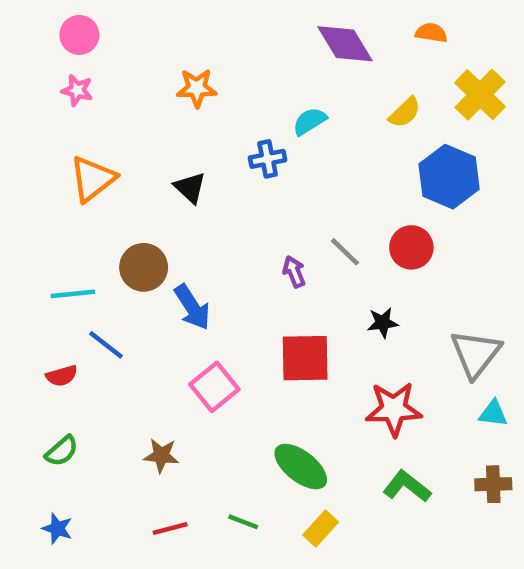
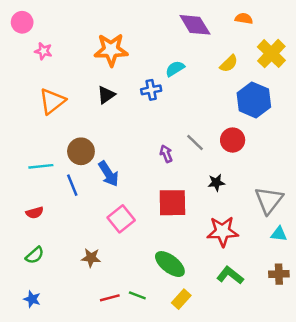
pink circle: (79, 35) -> (22, 22), moved
orange star: (197, 88) -> (111, 50), size x1.5
black triangle: (190, 188) -> (106, 95), moved, turned 42
blue line: (106, 345) -> (72, 185), moved, turned 30
red line: (170, 528) -> (110, 298), moved

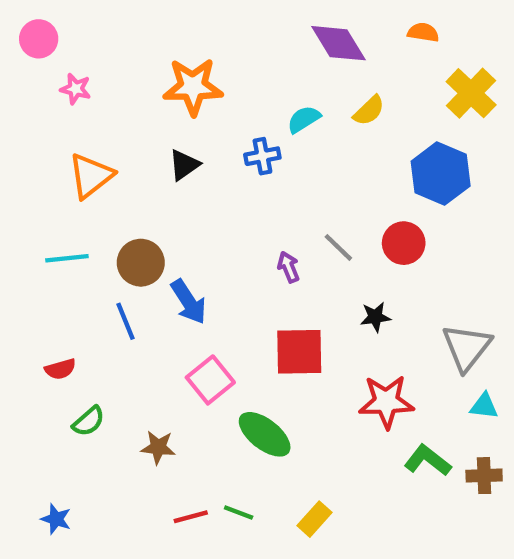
yellow semicircle: (229, 64) -> (369, 111), moved
cyan line: (41, 166) -> (67, 258), moved
green semicircle: (35, 255) -> (89, 421), moved
green ellipse: (170, 264) -> (265, 434), moved
green L-shape: (230, 275) -> (428, 460), moved

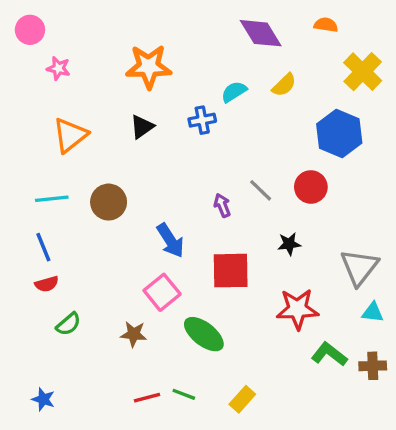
blue arrow: (189, 302) -> (170, 240), moved
blue line: (126, 321) -> (43, 247), moved
brown star: (158, 447) -> (134, 334), moved

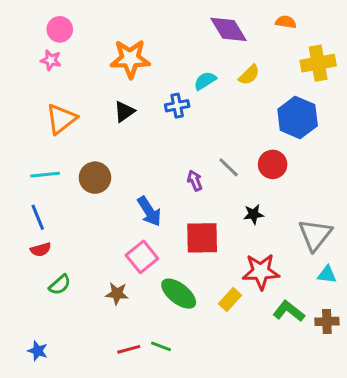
pink circle: (30, 30) -> (60, 29), moved
yellow cross: (363, 72) -> (318, 63), turned 36
yellow rectangle: (242, 399) -> (230, 299), moved

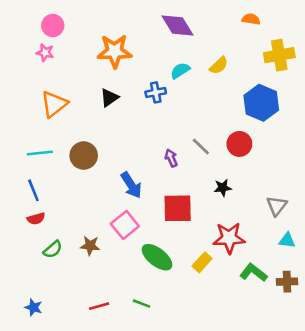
purple diamond: (229, 29) -> (178, 26), moved
gray triangle: (315, 235) -> (277, 206), size x0.7
brown star: (117, 294) -> (90, 246), moved
red line: (129, 349) -> (99, 306), moved

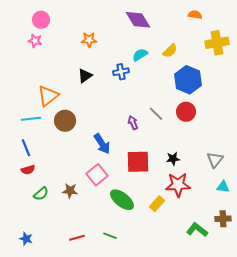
orange star: (115, 51) -> (89, 40), size x0.6
blue hexagon: (261, 103) -> (188, 80), moved
orange triangle: (54, 104) -> (48, 96), moved
black star: (223, 188) -> (173, 159), moved
green L-shape: (254, 273) -> (197, 230), moved

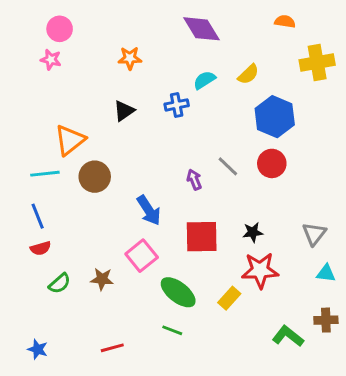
green line: (110, 236) -> (172, 330), moved

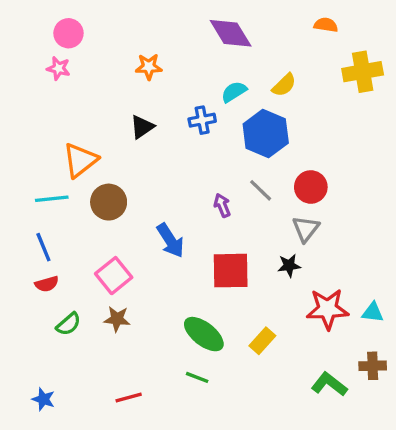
blue hexagon: (275, 117) -> (266, 134), moved
gray triangle: (314, 234) -> (306, 229), moved
pink square: (142, 256) -> (114, 276), moved
red star: (260, 270) -> (328, 309), moved

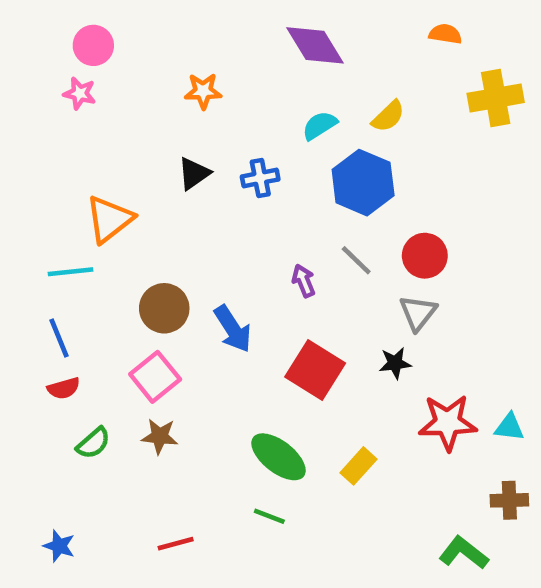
blue cross: (202, 120) -> (260, 178), moved
brown circle: (109, 202) -> (164, 308), moved
red square: (231, 271) -> (315, 370), turned 33
green L-shape: (329, 384) -> (464, 553), moved

